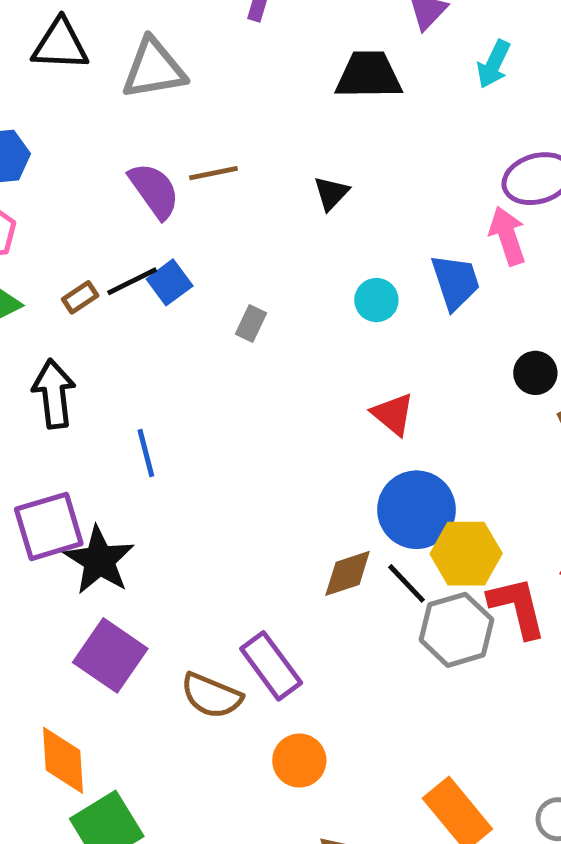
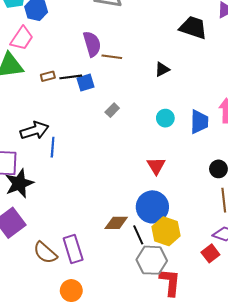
brown line: (213, 173) -> (112, 57), moved
black arrow: (54, 394) -> (34, 130), moved, turned 60
red L-shape: (517, 607) -> (170, 282), moved

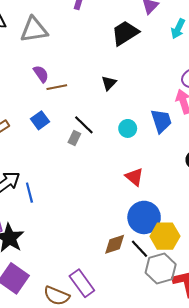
black trapezoid: (193, 28) -> (125, 33), turned -32
purple semicircle: (92, 44) -> (41, 74), moved, size x0.7
black line: (71, 77) -> (84, 125), moved, turned 70

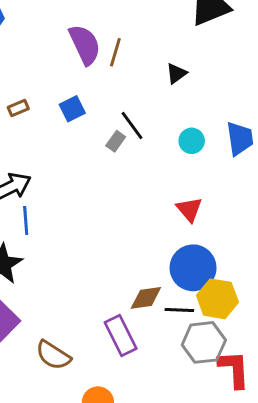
purple semicircle: (41, 74) -> (85, 45), size x1.6
brown line: (57, 87) -> (115, 52), moved, turned -72
blue line: (29, 193) -> (26, 221), moved
black line: (140, 249) -> (179, 310), turned -54
purple rectangle: (82, 283) -> (121, 336), moved

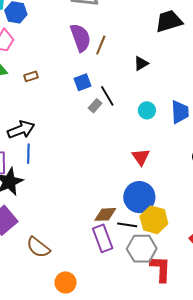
blue square: (72, 109) -> (83, 82), moved
purple rectangle: (121, 336) -> (103, 238), moved

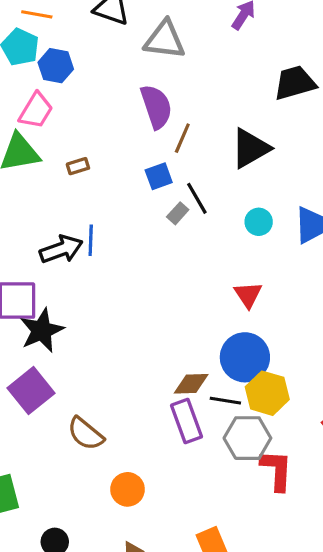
brown line: (101, 45) -> (182, 138), moved
black triangle: (141, 63) -> (250, 148), size x1.8
blue line: (28, 154) -> (91, 240), moved

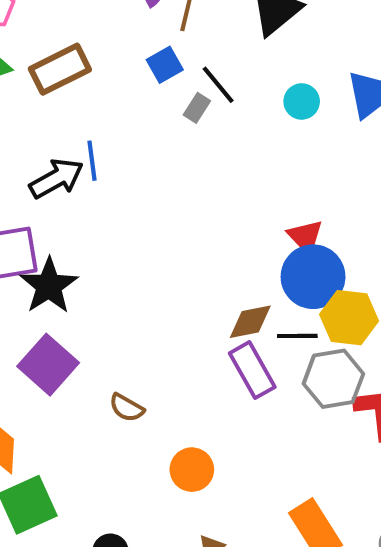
brown rectangle: (78, 166) -> (60, 69), size x2.0
red triangle: (248, 295) -> (305, 237), moved
brown semicircle: (86, 434) -> (127, 408), size x0.7

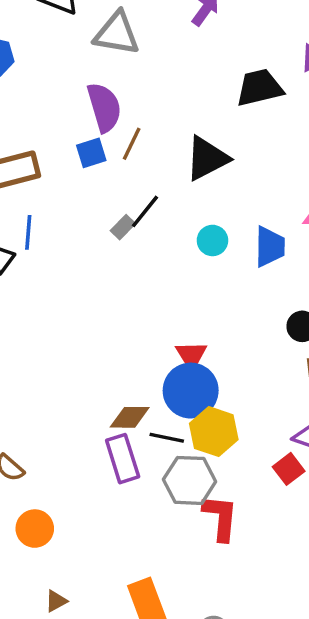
blue square: (165, 65) -> (91, 153), moved
black line: (218, 85) -> (145, 211), turned 66
blue line: (92, 161) -> (28, 232), moved
orange circle: (192, 470) -> (35, 529), moved

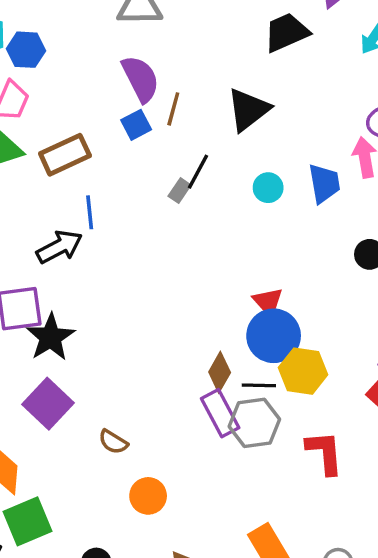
brown diamond: (130, 417) -> (220, 372), turned -51
gray hexagon: (190, 480) -> (254, 423), moved

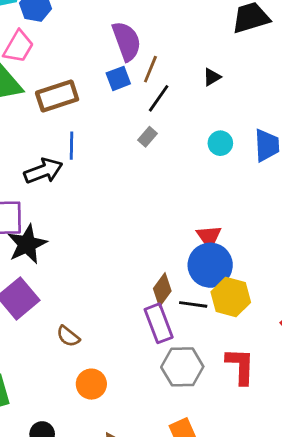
black triangle: (248, 110) -> (212, 77), size x0.5
black line: (198, 172) -> (159, 98), moved
gray hexagon: (254, 423) -> (182, 367), moved

